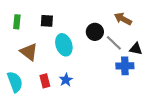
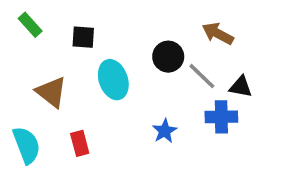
green rectangle: (17, 22) -> (30, 25), moved, turned -48
blue star: (66, 80) -> (165, 131), moved

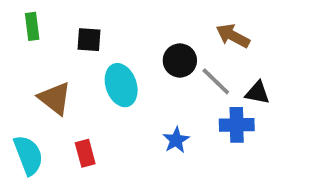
green rectangle: (30, 25) -> (32, 26), turned 35

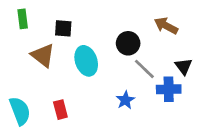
gray line: (216, 81) -> (144, 69), moved
black triangle: (257, 93) -> (184, 66), turned 42
brown triangle: (55, 98) -> (43, 55), moved

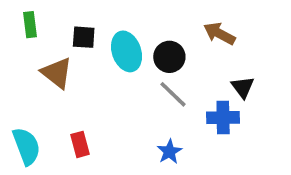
cyan ellipse: (86, 61) -> (127, 51), moved
gray line: (144, 69) -> (173, 94), moved
blue star: (125, 100) -> (169, 152), moved

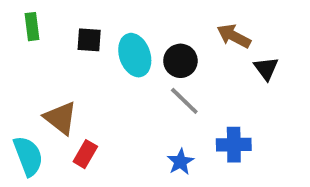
brown triangle: (57, 73) -> (61, 118), moved
black triangle: (243, 87) -> (266, 68), moved
blue cross: (223, 118) -> (234, 145), moved
red rectangle: (80, 144) -> (85, 154), turned 45

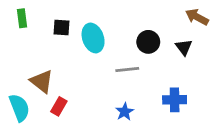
brown arrow: (234, 36) -> (197, 17), moved
black circle: (180, 61) -> (148, 42), moved
gray line: (184, 101) -> (127, 70), turned -50
blue cross: (234, 145) -> (175, 100), moved

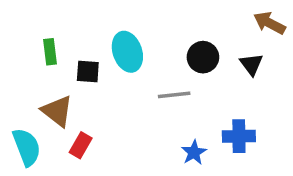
green rectangle: (22, 18) -> (50, 52), moved
black square: (61, 27) -> (88, 72), moved
blue star: (125, 112) -> (194, 152), moved

